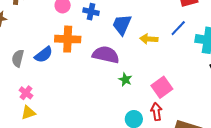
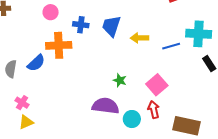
blue cross: (91, 12) -> (81, 25), moved
blue line: (178, 28) -> (171, 46), moved, turned 36
purple semicircle: (106, 55) -> (105, 106), moved

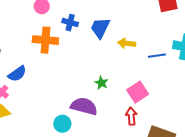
blue semicircle: (36, 63) -> (17, 74), moved
cyan circle: (132, 119) -> (62, 124), moved

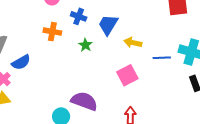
orange cross: (45, 40) -> (52, 32), size x0.7
green star: (101, 83) -> (85, 45), moved
pink square: (138, 92) -> (127, 75), moved

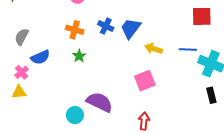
blue cross: (79, 16) -> (106, 26), moved
green star: (85, 45) -> (79, 56), moved
blue line: (162, 58) -> (188, 50), moved

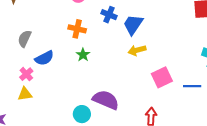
blue cross: (106, 26) -> (109, 15), moved
yellow arrow: (154, 49) -> (137, 50), moved, turned -30
blue line: (188, 50) -> (192, 86), moved
pink square: (145, 81) -> (162, 77), moved

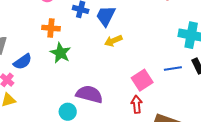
green star: (83, 55) -> (60, 53), size x1.5
pink square: (162, 77) -> (142, 80), moved

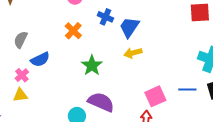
orange cross: (51, 28) -> (73, 31), turned 30
green star: (60, 53) -> (92, 65), moved

